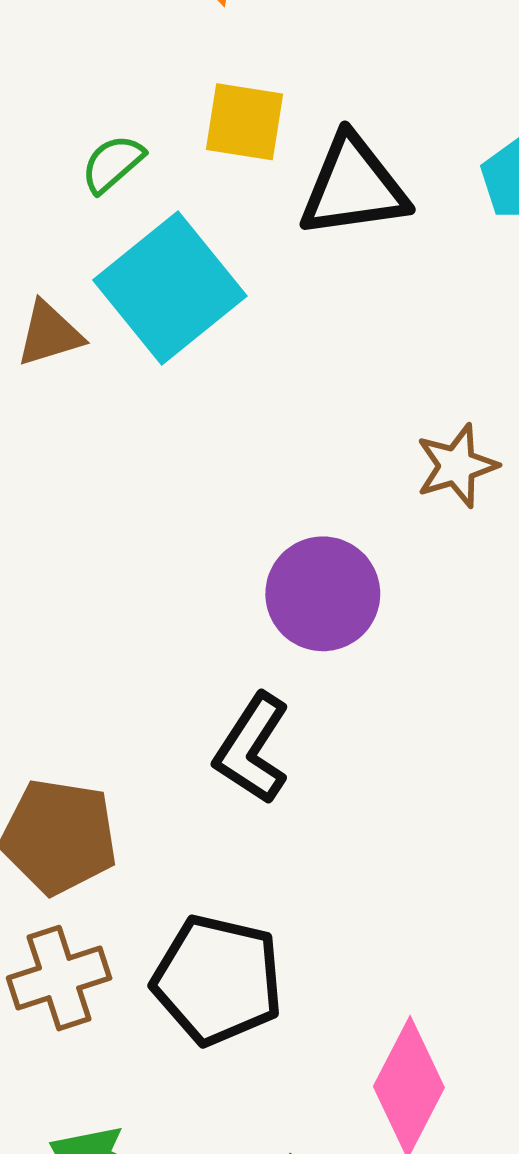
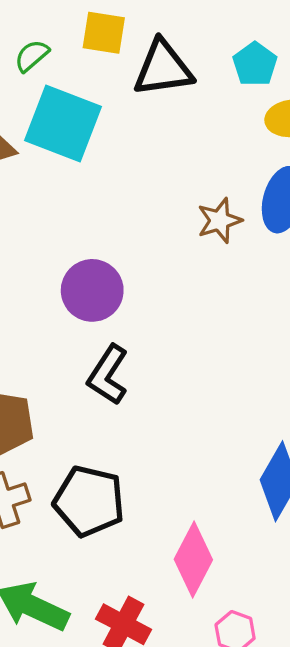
cyan square: (170, 288) -> (63, 124), turned -30
purple circle: (323, 594) -> (92, 290), moved

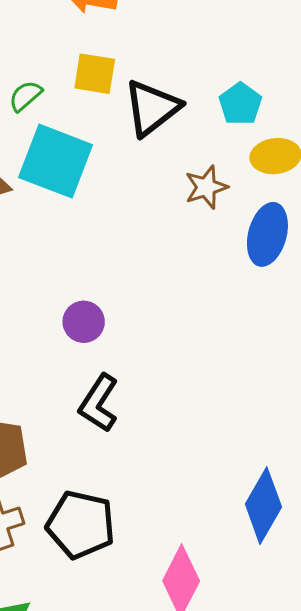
black triangle: (163, 68) -> (152, 108), turned -30
brown star: (219, 221) -> (206, 187), moved
purple circle: (92, 290) -> (84, 322), size x0.7

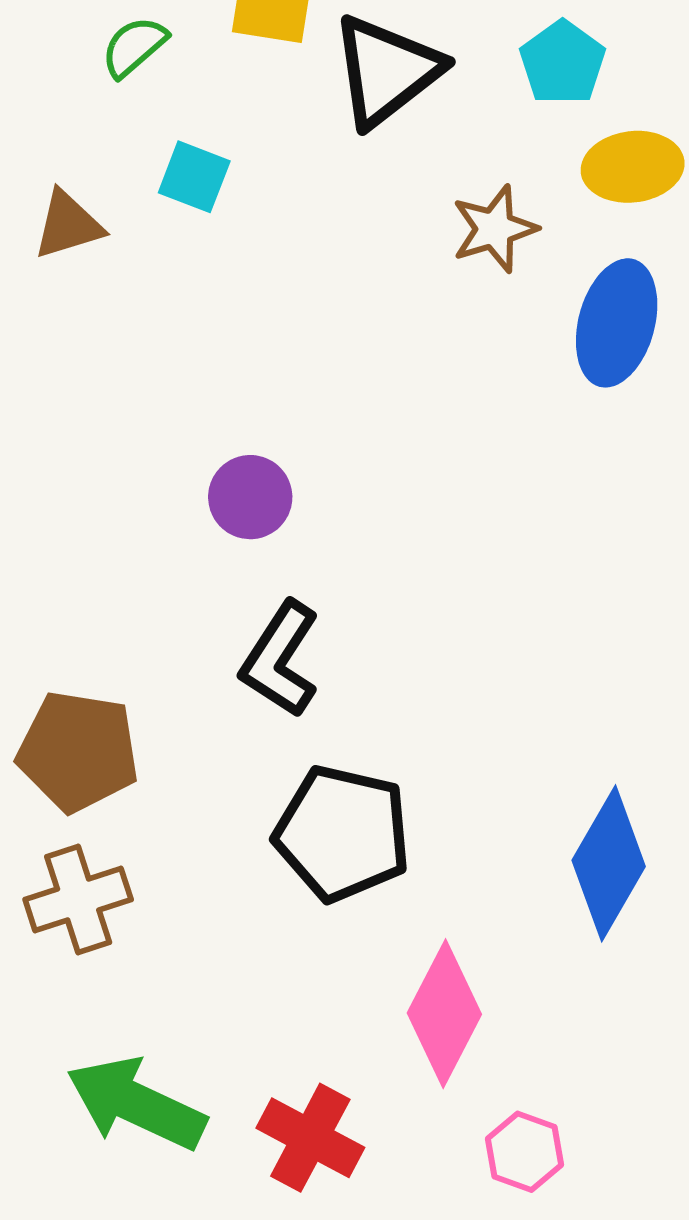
cyan square: (56, 161) -> (194, 177), size x0.5
black pentagon: (81, 525) -> (342, 833), moved

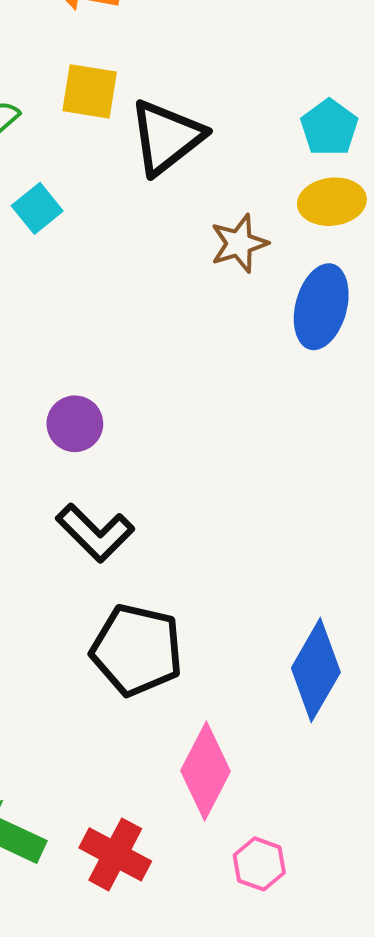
cyan pentagon: (563, 63) -> (329, 128), moved
cyan square: (194, 177) -> (37, 208), turned 30
black L-shape: (280, 659) -> (95, 533), turned -78

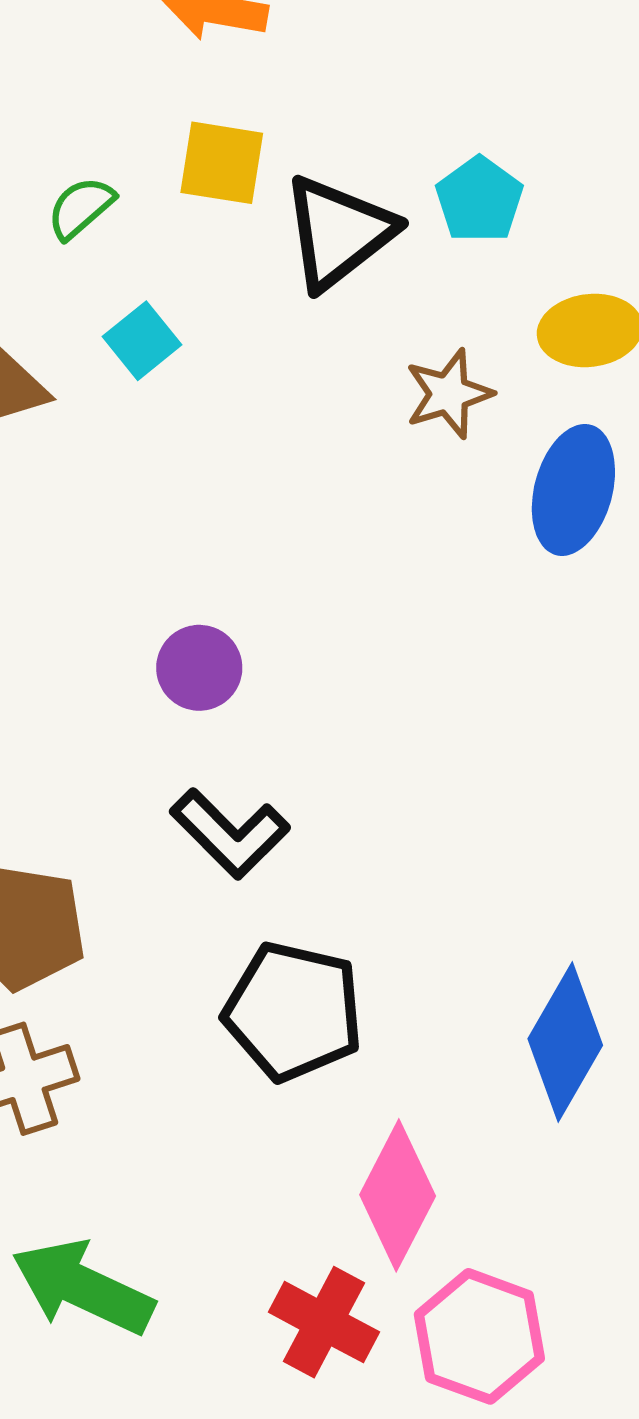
cyan pentagon: (329, 128) -> (479, 200), moved
red cross: (115, 854) -> (324, 1322), moved
pink hexagon: (259, 864) -> (479, 1336), size x1.6

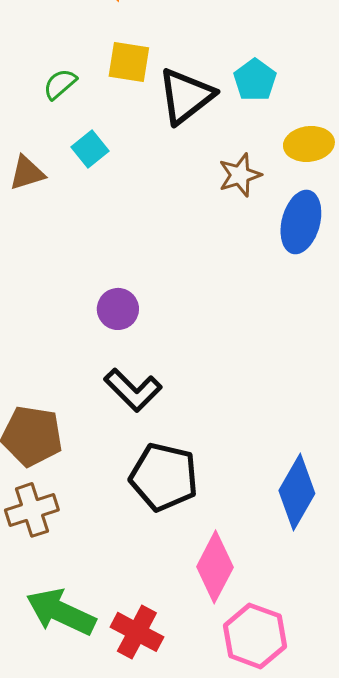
red cross: (324, 1322) -> (137, 632), moved

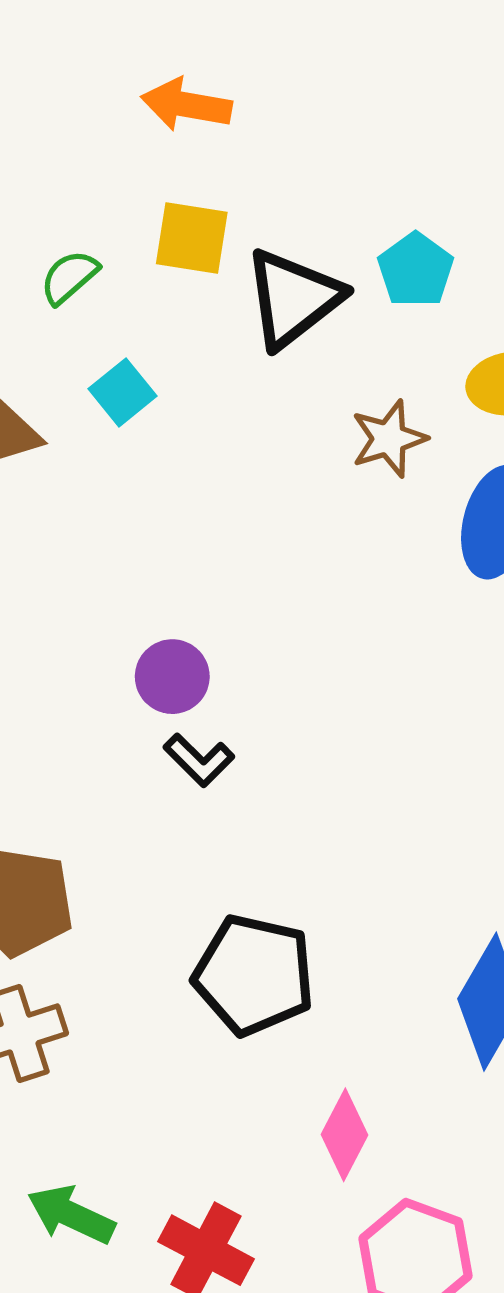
black L-shape: (133, 390) -> (199, 760), moved, size x0.7
pink diamond: (215, 567) -> (345, 1135), size x0.7
green arrow: (61, 612) -> (71, 1215), size x0.7

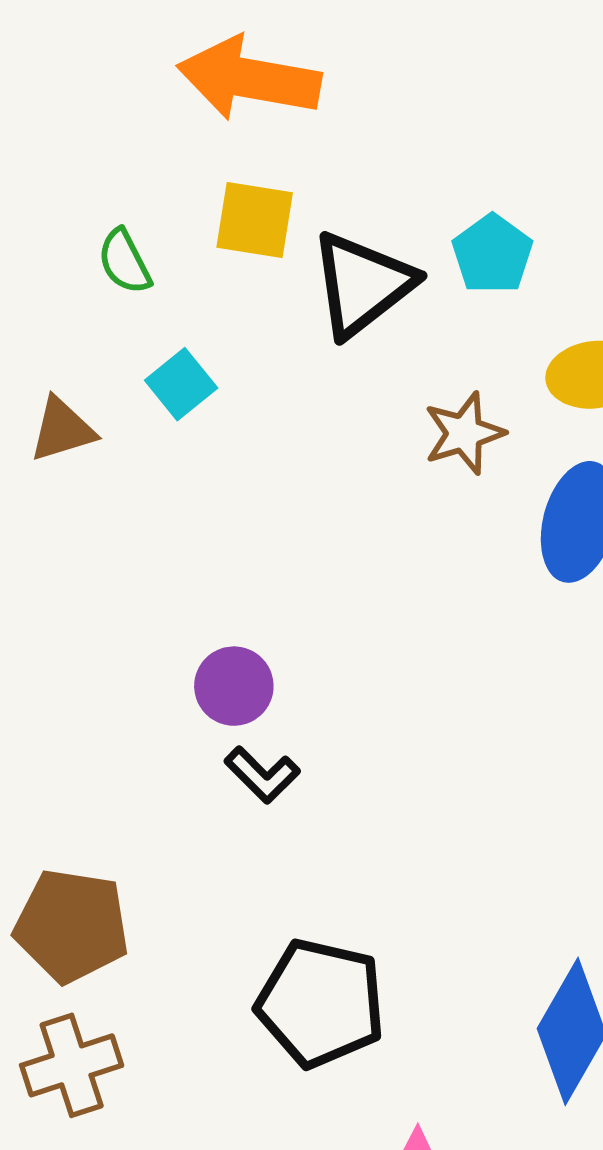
orange arrow: (186, 105) -> (249, 78), size x1.5
green semicircle: (69, 277) -> (124, 262), turned -76

